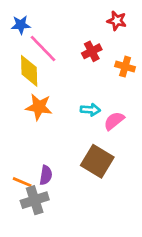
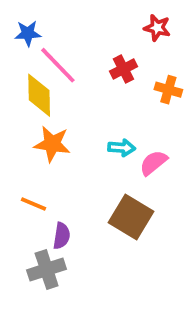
orange line: (22, 182) -> (33, 204), moved

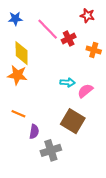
pink line: (58, 65) -> (48, 29), moved
orange star: (52, 144) -> (17, 75), moved
gray cross: (47, 270) -> (51, 150), moved

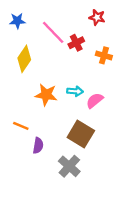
yellow diamond: (22, 53) -> (24, 59), turned 35
orange star: (17, 75) -> (46, 95), moved
gray cross: (51, 150) -> (69, 166), moved, turned -30

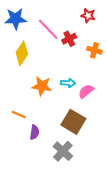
blue star: (17, 21) -> (16, 19), size x1.5

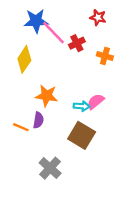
blue star: (16, 19) -> (36, 21), moved
cyan arrow: (68, 83) -> (82, 106), moved
purple semicircle: (34, 132) -> (38, 120), moved
gray cross: (63, 151) -> (50, 168), moved

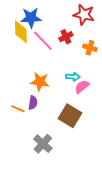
red star: (98, 17) -> (84, 15), size x1.5
pink line: (54, 33) -> (43, 41), moved
yellow diamond: (24, 59) -> (21, 32), moved, turned -35
cyan arrow: (82, 106) -> (73, 77), moved

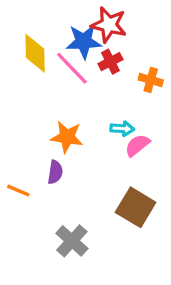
red star: (84, 15) -> (109, 25), moved
blue star: (31, 18) -> (84, 41), moved
orange line: (18, 109) -> (18, 191), moved
brown square: (70, 116) -> (136, 207), moved

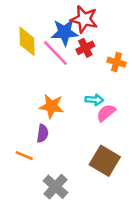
orange line: (18, 191) -> (24, 156), moved

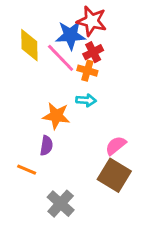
orange cross: (116, 62) -> (87, 71), moved
cyan arrow: (94, 100) -> (86, 100), moved
pink semicircle: (106, 113) -> (116, 146), moved

